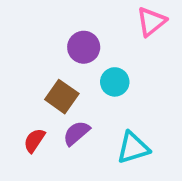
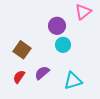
purple circle: (84, 47) -> (57, 26), moved
brown square: (62, 97) -> (22, 50), moved

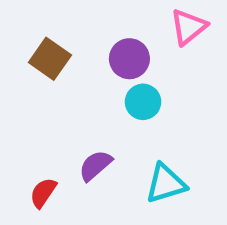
brown square: (22, 50) -> (50, 59), moved
red semicircle: (19, 77) -> (43, 193), moved

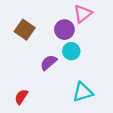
pink triangle: (188, 27) -> (83, 14), moved
purple semicircle: (95, 165) -> (49, 63), moved

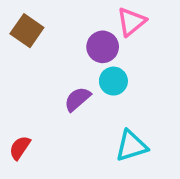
brown square: (25, 30) -> (27, 31), moved
red semicircle: (21, 97) -> (20, 148), moved

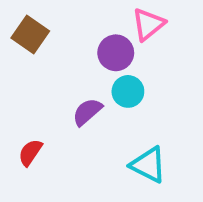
cyan triangle: (131, 146) -> (148, 165), turned 44
red semicircle: (20, 148) -> (30, 153), moved

